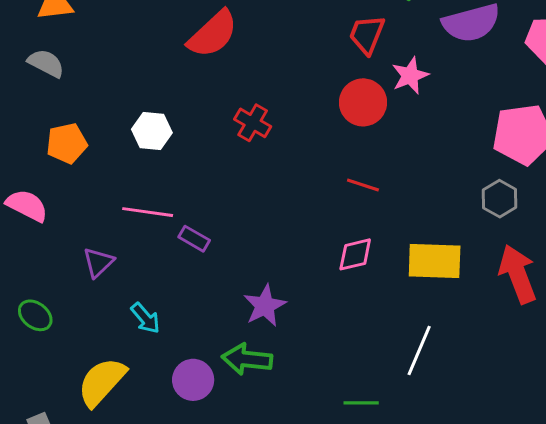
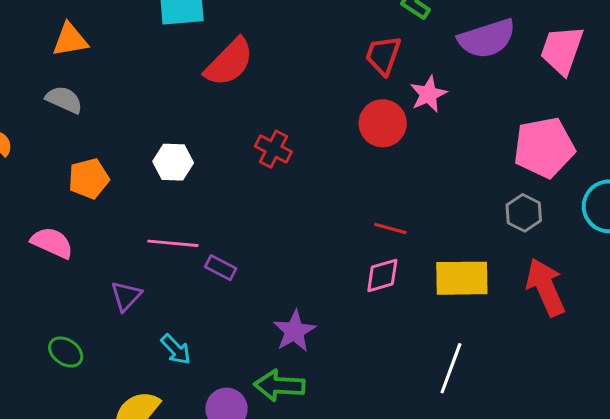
red line: (363, 185) -> (390, 228), moved

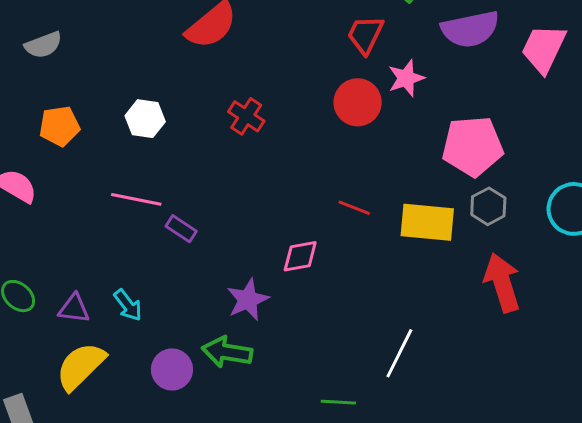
gray semicircle: (64, 100) -> (43, 45), turned 129
pink pentagon: (544, 147) -> (473, 146), moved
pink diamond: (382, 276) -> (300, 256), moved
yellow rectangle: (462, 278) -> (427, 222), moved
purple triangle: (126, 296) -> (74, 309), moved, turned 48

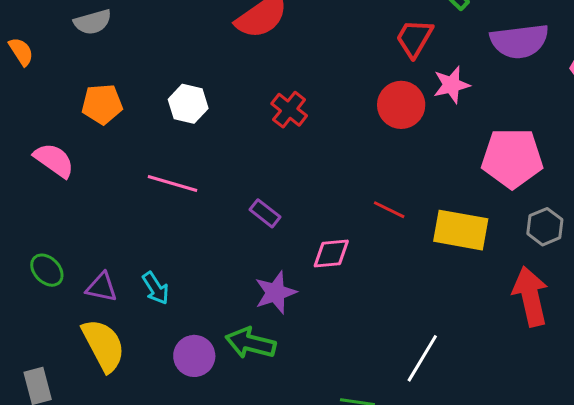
gray hexagon: (488, 206) -> (545, 227), moved
purple rectangle: (181, 229) -> (265, 213), moved
yellow semicircle: (81, 366) -> (103, 345), turned 102

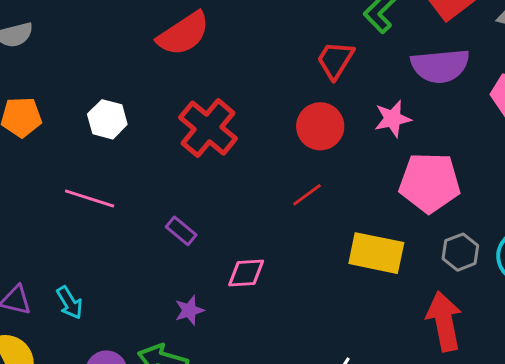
pink star: (452, 85) -> (393, 119), moved
red cross: (289, 110) -> (208, 128), size x1.6
red line: (389, 210) -> (307, 195), moved, turned -64
purple star: (276, 292) -> (189, 310), size x0.7

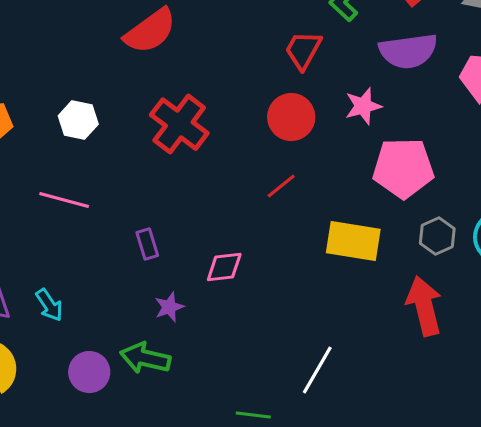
purple rectangle: (181, 231) -> (147, 244), moved, turned 36

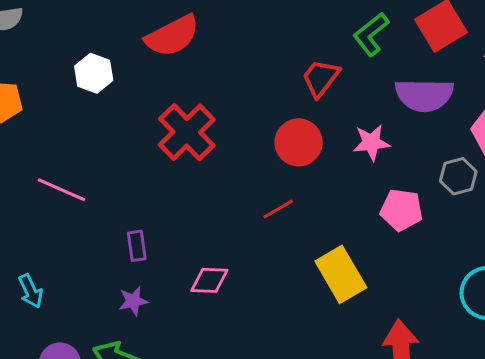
white hexagon: (78, 120) -> (94, 73), moved
pink pentagon: (403, 168) -> (401, 210), size x0.7
gray hexagon: (437, 236) -> (458, 176), moved
yellow rectangle: (353, 241) -> (341, 274), turned 42
purple star: (169, 307) -> (133, 301), moved

